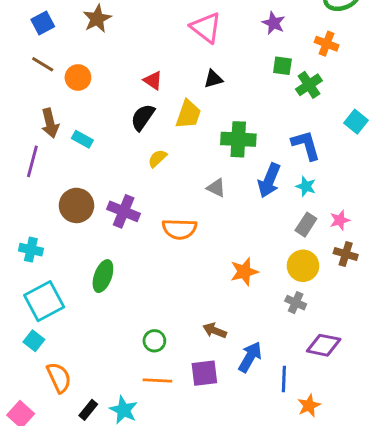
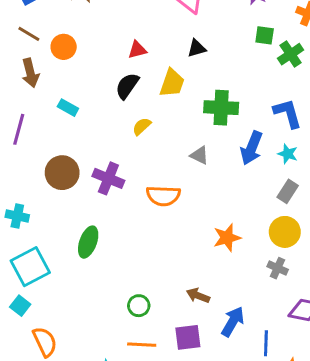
red triangle: (153, 80) -> (137, 50), turned -48
brown arrow: (50, 123) -> (30, 73), moved

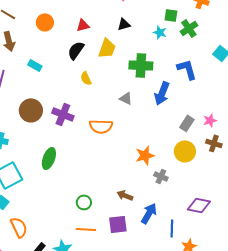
orange circle: (64, 47) -> (45, 22), moved
yellow semicircle: (142, 126) -> (86, 78), turned -72
cyan star: (288, 154) -> (160, 32), moved
gray cross: (278, 268) -> (161, 176), moved

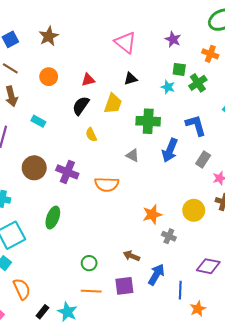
gray rectangle: (187, 123) -> (203, 160), moved

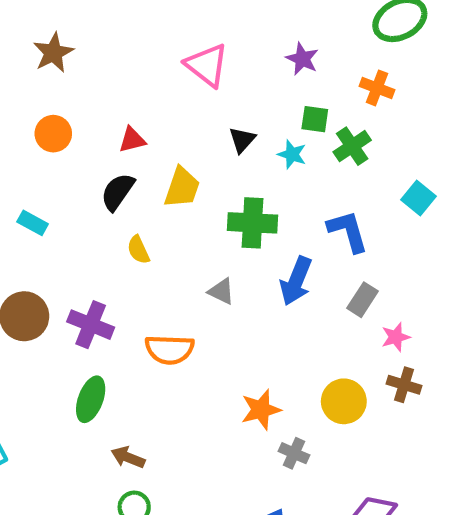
black triangle: (131, 79) -> (242, 140), moved, turned -32
green ellipse: (53, 218) -> (91, 399), moved
brown arrow: (132, 256) -> (128, 457), moved

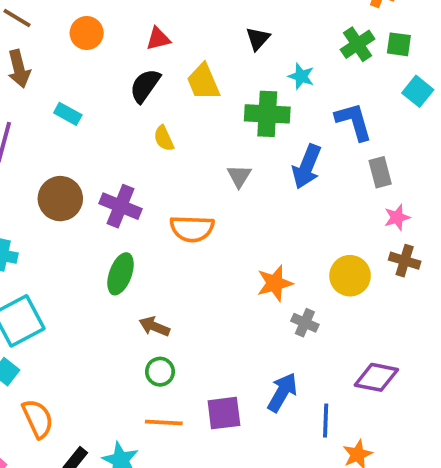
green square: (315, 119) -> (399, 44), moved
cyan star: (292, 154) -> (301, 76), moved
yellow trapezoid: (182, 188) -> (203, 82), turned 138
gray triangle: (221, 291) -> (239, 176), turned 36
gray rectangle: (362, 300) -> (380, 172), moved, turned -48

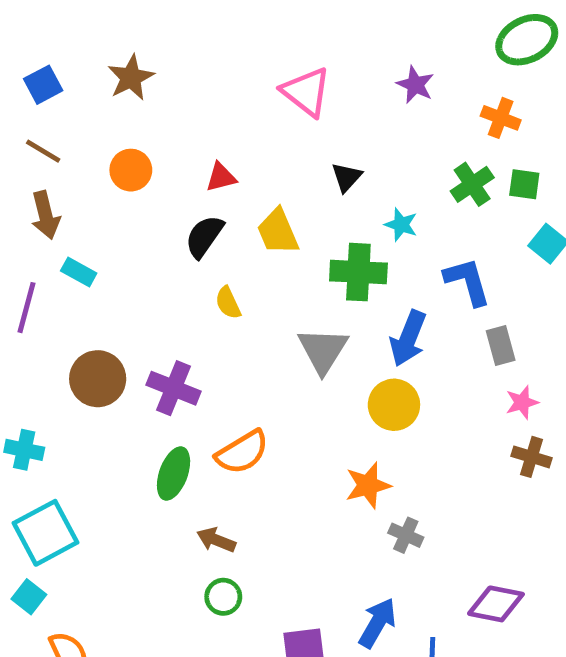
cyan rectangle: (68, 114) -> (79, 272), moved
gray triangle: (239, 176) -> (323, 350), size x1.6
orange semicircle: (192, 229) -> (242, 452), moved, turned -33
yellow circle: (350, 276) -> (394, 405), moved

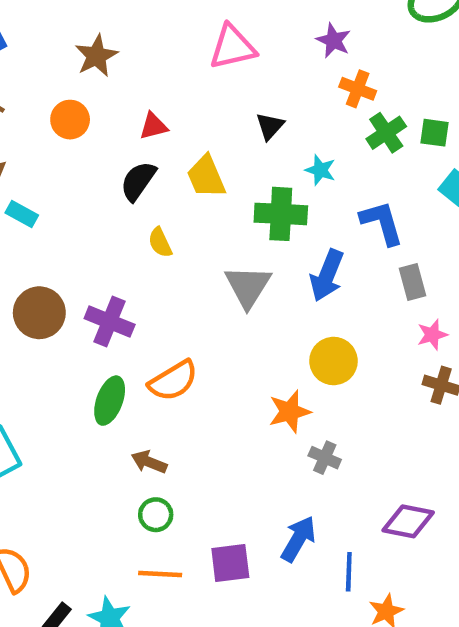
brown star: (131, 78) -> (96, 56), moved
pink triangle: (306, 92) -> (233, 47), turned -51
orange cross: (501, 118) -> (358, 89), moved
yellow circle: (394, 405) -> (333, 361), moved

